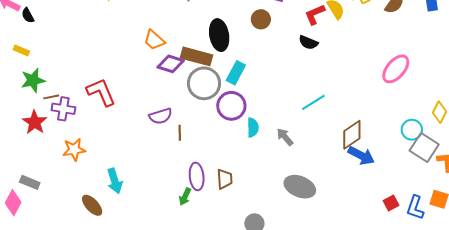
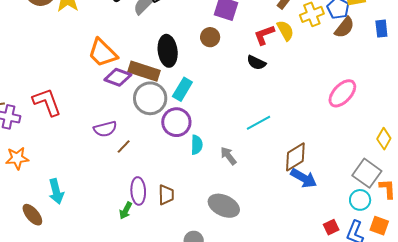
orange trapezoid: (154, 40) -> (103, 53), size x1.4
cyan circle: (412, 130) -> (360, 200), moved
brown line: (180, 133) -> (124, 147), turned 42
gray ellipse: (300, 187) -> (224, 206), moved

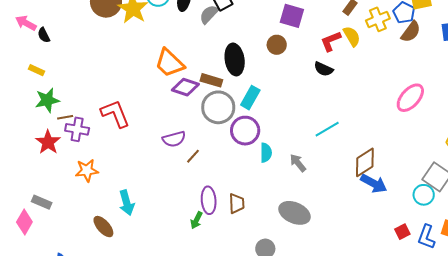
brown rectangle: (144, 71) -> (211, 80), size x0.7
cyan circle: (360, 200) -> (424, 195), moved

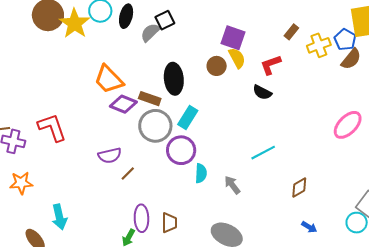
yellow semicircle: (352, 36) -> (237, 58), moved
brown diamond: (365, 162) -> (299, 187), size x0.7
blue arrow: (374, 183) -> (309, 227), moved, size x0.6

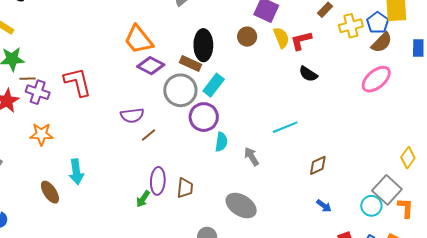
yellow semicircle: (237, 58) -> (281, 38), moved
black semicircle: (262, 92) -> (308, 74), moved
brown rectangle: (150, 99) -> (191, 63), moved
pink ellipse: (348, 125) -> (376, 79), moved

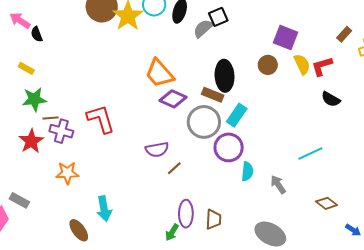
brown diamond: (318, 165) -> (327, 203), moved, turned 65

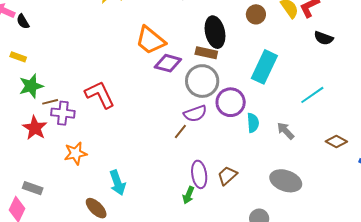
cyan rectangle: (237, 115) -> (264, 67), moved, size x1.4
purple semicircle: (157, 150) -> (195, 114), moved
brown trapezoid: (213, 219) -> (227, 176), turned -125

